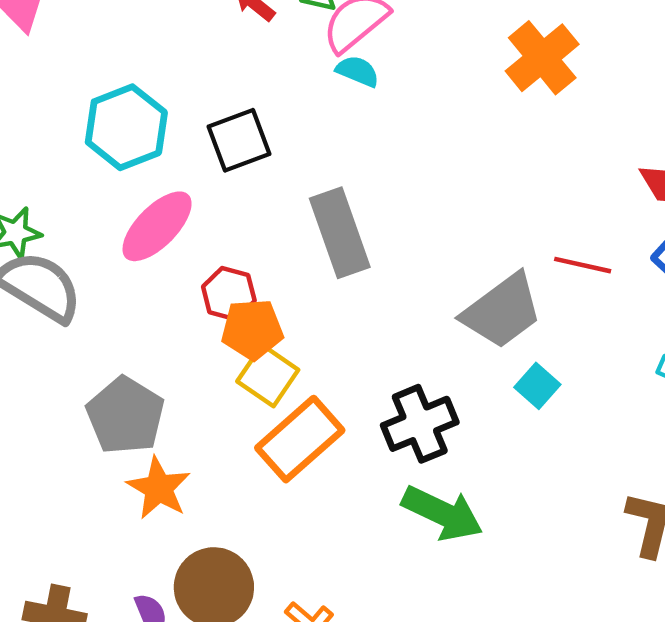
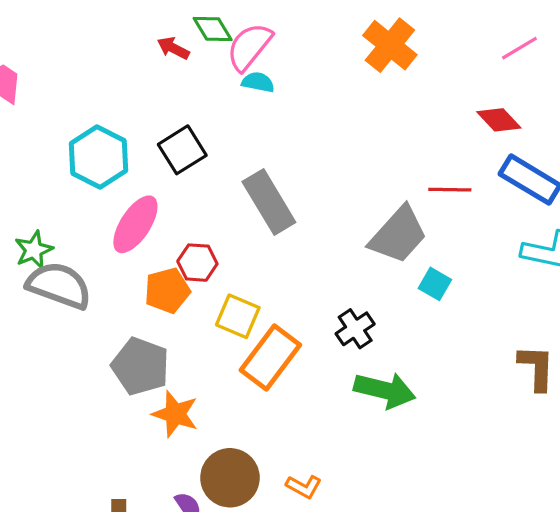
orange pentagon: (252, 329) -> (167, 291), moved
black cross: (420, 424) -> (355, 329), size x0.7

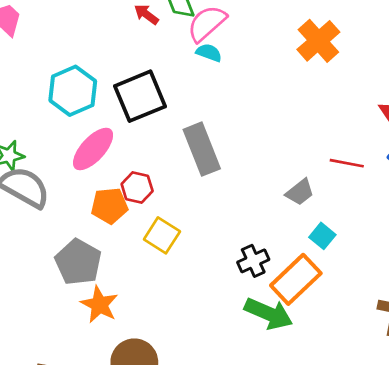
black square: (182, 150) -> (140, 96), size x1.4
gray trapezoid: (398, 235) -> (300, 192), size x0.6
orange rectangle: (270, 358) -> (296, 279), moved

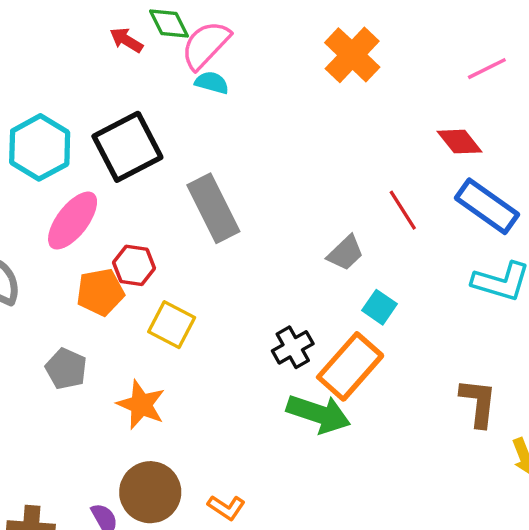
red line: (347, 163) -> (403, 210), turned 52
gray pentagon: (78, 262) -> (66, 369), size x0.7
orange star: (99, 305) -> (141, 405), moved

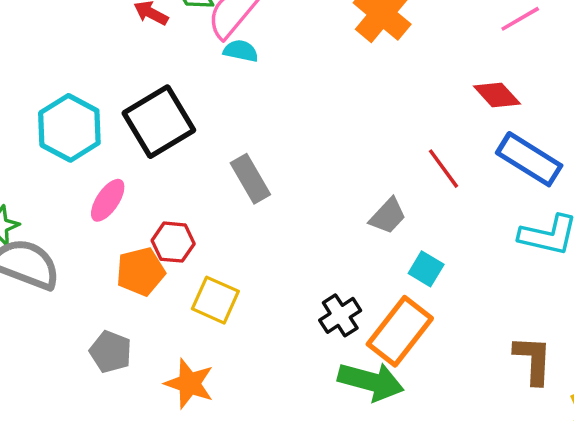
gray rectangle: (213, 208) -> (250, 179), size x0.7
pink ellipse: (73, 221) -> (108, 200), size x0.7

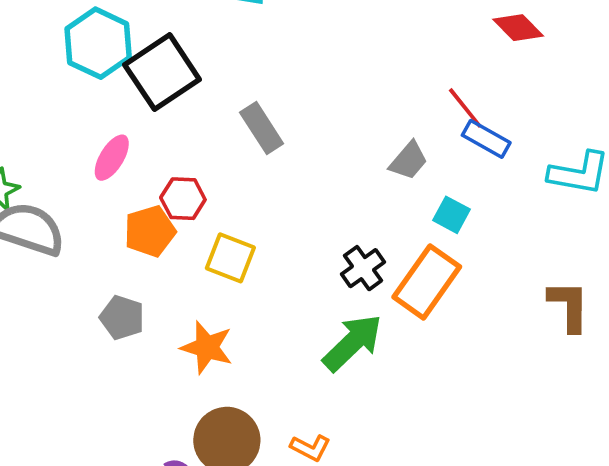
cyan hexagon: (69, 128) -> (98, 43), moved
blue rectangle: (529, 159) -> (486, 139), moved, size x0.7
green arrow: (371, 381) -> (352, 343), moved, turned -56

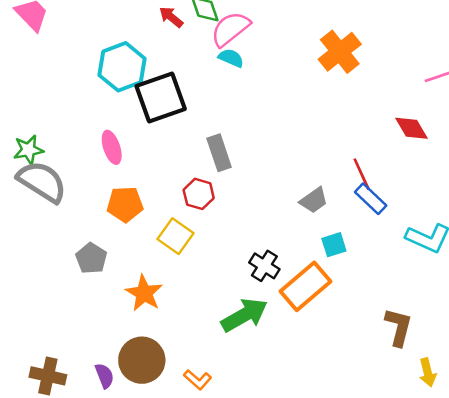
pink ellipse: (112, 158) -> (112, 147), turned -64
red hexagon: (183, 199) -> (199, 194), moved
cyan square: (451, 215) -> (334, 245), turned 30
black cross: (363, 268) -> (264, 266), turned -36

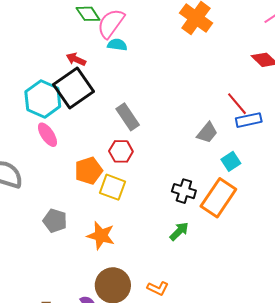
red arrow: (171, 17) -> (76, 59), moved
cyan hexagon: (122, 67) -> (43, 99), moved
blue rectangle: (371, 199) -> (249, 120), turned -40
orange pentagon: (125, 204) -> (89, 171), moved
green arrow: (244, 315) -> (179, 231), size x0.6

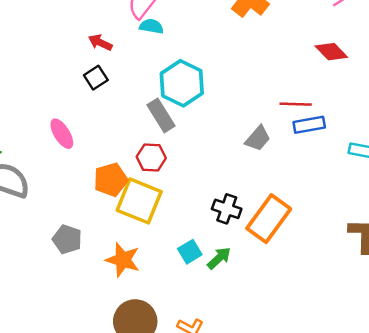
black square: (73, 88) -> (96, 78), size x0.5
cyan hexagon: (43, 99) -> (182, 83), moved
red line: (237, 104) -> (296, 104), turned -50
cyan square: (231, 161) -> (190, 252), moved
yellow square: (112, 187) -> (139, 201), size x1.4

